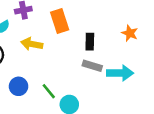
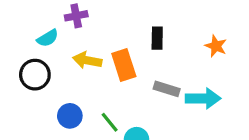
orange rectangle: (60, 21) -> (124, 65), moved
black rectangle: (90, 42) -> (157, 38), moved

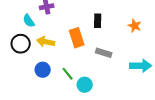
cyan semicircle: (48, 38) -> (29, 21), turned 88
yellow arrow: (87, 60) -> (46, 42), moved
cyan arrow: (203, 98) -> (141, 66), moved

